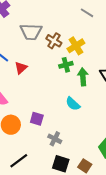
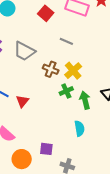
gray line: (87, 13) -> (66, 41), moved
gray trapezoid: (31, 32) -> (24, 51), moved, turned 35
cyan semicircle: (73, 104) -> (79, 128), turned -133

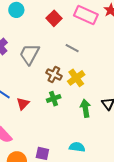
gray trapezoid: (24, 51) -> (29, 54), turned 85
green cross: (66, 91) -> (54, 99), moved
cyan semicircle: (79, 128) -> (77, 147), moved, turned -77

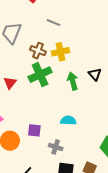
yellow cross: (76, 78) -> (60, 52), turned 30
green cross: (54, 99) -> (40, 75), size x1.6

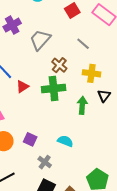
yellow cross: (60, 52) -> (91, 73), moved
black triangle: (95, 74) -> (104, 96), moved

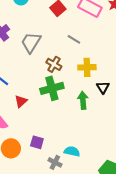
red triangle: (22, 87) -> (21, 101), moved
cyan semicircle: (65, 141) -> (72, 151), moved

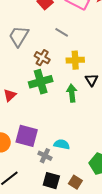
purple square: (37, 142) -> (27, 136), size x1.6

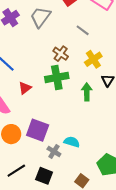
gray trapezoid: (19, 36) -> (40, 17), moved
yellow cross: (75, 60) -> (93, 59), turned -36
black square: (51, 181) -> (44, 176), moved

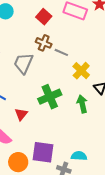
gray trapezoid: (40, 17) -> (23, 63), moved
gray line: (83, 30) -> (61, 52), moved
brown cross: (61, 54) -> (44, 43), moved

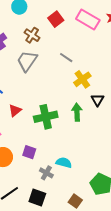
brown cross: (44, 43) -> (32, 35), moved
green cross: (50, 97) -> (46, 117), moved
purple square: (43, 152) -> (29, 152), size x0.6

